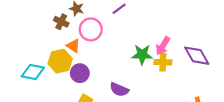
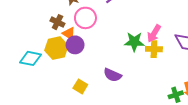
brown cross: (61, 22) -> (57, 22), moved
purple circle: (80, 73) -> (75, 45), moved

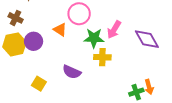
pink circle: (85, 18) -> (79, 14), moved
orange triangle: (69, 33) -> (60, 30), moved
yellow cross: (154, 49) -> (102, 57), moved

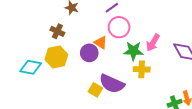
purple circle: (34, 41) -> (89, 53), moved
purple semicircle: (72, 72) -> (112, 84), size x1.4
yellow square: (39, 84) -> (95, 90), moved

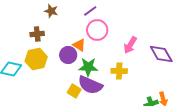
brown cross: (57, 31) -> (37, 34), turned -32
green star: (133, 51) -> (88, 67), moved

